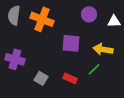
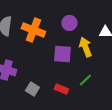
purple circle: (89, 14) -> (69, 23), moved
yellow arrow: (103, 49) -> (85, 47), moved, turned 60

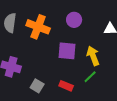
yellow arrow: (85, 47) -> (93, 56), moved

